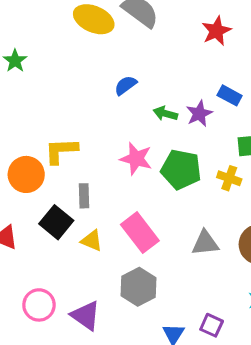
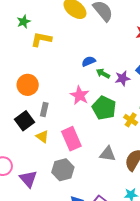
blue semicircle: (126, 85) -> (89, 61), moved
yellow L-shape: (61, 151) -> (41, 39), moved
orange circle: (26, 174) -> (28, 85), moved

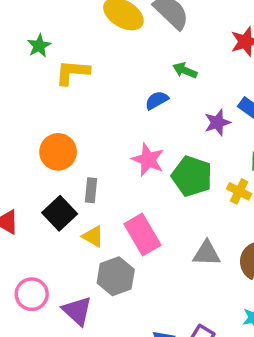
green arrow: (103, 73) -> (185, 70), moved
gray hexagon: (63, 170) -> (116, 276), moved

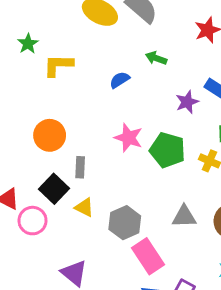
blue semicircle: (157, 100) -> (120, 80), moved
pink rectangle: (142, 234) -> (148, 256), moved
gray hexagon: (116, 276) -> (125, 223), moved
pink circle: (32, 294) -> (32, 221), moved

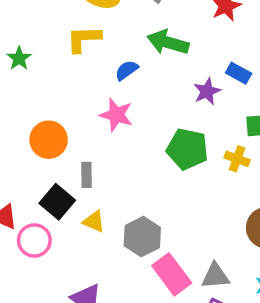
green star: (28, 44) -> (19, 58), moved
green arrow: (156, 58) -> (168, 42), size x1.6
yellow L-shape: (58, 65) -> (84, 39), moved
pink star: (129, 138) -> (116, 115), moved
gray triangle: (184, 217) -> (215, 276), moved

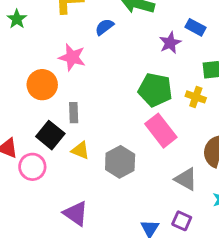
pink star: (116, 115) -> (72, 57), moved
pink rectangle: (172, 274) -> (161, 131), moved
gray triangle: (215, 276) -> (186, 179), moved, turned 35

